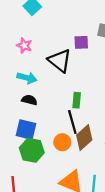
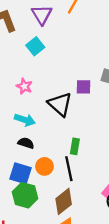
brown diamond: (84, 138) -> (64, 201), moved
orange circle: (62, 142) -> (45, 166), moved

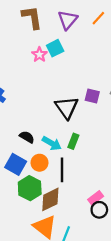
pink star: (24, 86) -> (39, 55), moved
cyan arrow: (25, 120) -> (52, 143), moved
green rectangle: (75, 146) -> (73, 141), moved
green hexagon: (25, 195) -> (30, 188), moved

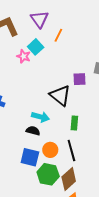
orange line: (98, 18) -> (58, 35), moved
cyan arrow: (52, 143) -> (40, 117), moved

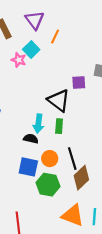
cyan arrow: (40, 117) -> (38, 124), turned 84
green rectangle: (74, 123) -> (59, 126), moved
brown diamond: (69, 179) -> (81, 178), moved

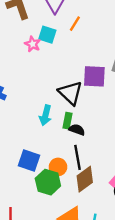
cyan square: (31, 50) -> (47, 35), turned -35
purple square: (79, 83) -> (94, 76), size x1.5
black semicircle: (31, 139) -> (77, 130), moved
orange circle: (50, 159) -> (58, 167), moved

